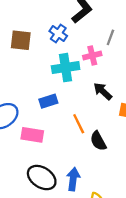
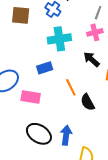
pink cross: (92, 56) -> (95, 32), moved

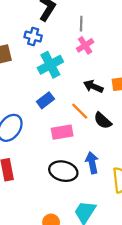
black arrow: (92, 59) -> (93, 86), moved
pink rectangle: (31, 97) -> (62, 132), moved

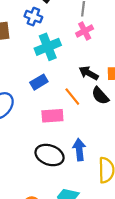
black semicircle: (103, 121) -> (100, 96), moved

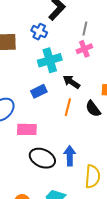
black arrow: (89, 73) -> (71, 82), moved
orange line: (72, 97) -> (68, 107), turned 48
pink rectangle: (52, 116) -> (27, 129), moved

